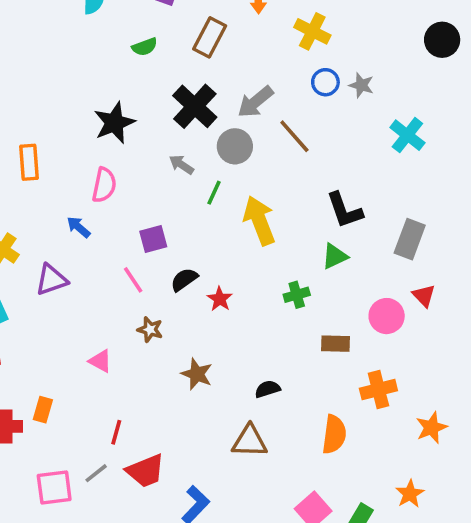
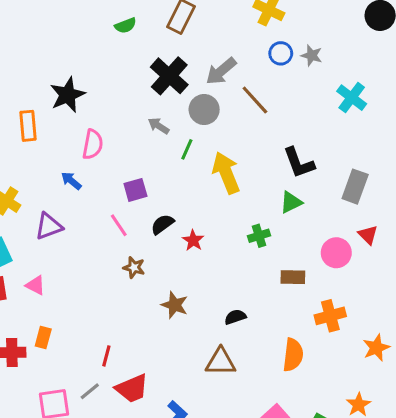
black star: (114, 123) -> (67, 95), moved
pink triangle: (100, 361) -> (35, 285), moved

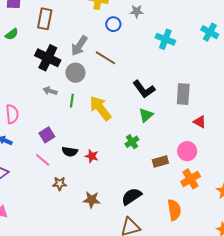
gray star: (312, 55) -> (137, 11), moved
black semicircle: (162, 224) -> (70, 152), turned -119
pink circle: (336, 253) -> (187, 151), moved
black semicircle: (235, 317) -> (132, 196), size x1.5

